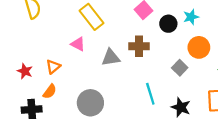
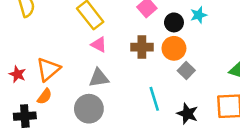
pink triangle: (78, 44) -> (99, 45), moved
orange circle: (199, 47) -> (174, 48), moved
gray triangle: (111, 58) -> (99, 78), moved
orange triangle: (53, 67) -> (48, 69), size x1.5

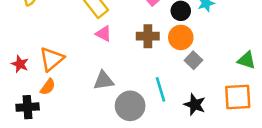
gray triangle: (99, 78) -> (104, 81), moved
gray circle: (89, 109) -> (130, 106), moved

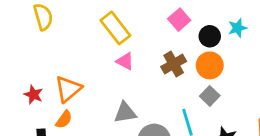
brown cross: (148, 36) -> (174, 64), turned -30
gray square: (193, 60) -> (210, 96), moved

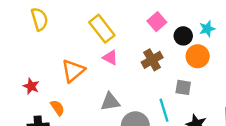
orange circle: (210, 65) -> (198, 56), moved
orange triangle: (68, 89) -> (73, 71), moved
gray square: (210, 96) -> (183, 87), turned -35
orange semicircle: (64, 120) -> (57, 108), turned -70

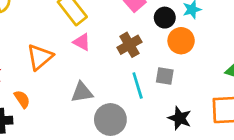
cyan line: (164, 110) -> (138, 86), moved

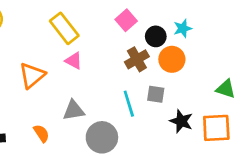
brown cross: (129, 45) -> (137, 59), moved
orange semicircle: (22, 99) -> (41, 133), moved
black star: (180, 118) -> (181, 121), moved

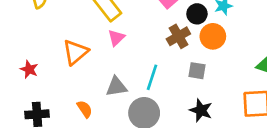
pink triangle: (74, 61) -> (116, 38), turned 48
cyan line: (129, 104) -> (152, 77), moved, turned 35
black star: (181, 121) -> (201, 110), moved

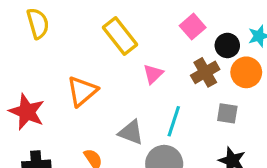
pink triangle: (116, 38) -> (153, 74), moved
red star: (29, 69) -> (27, 112), size x1.6
gray triangle: (116, 87) -> (131, 132), turned 30

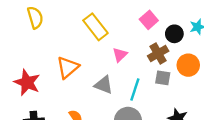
orange circle: (246, 72) -> (188, 65), moved
gray square: (227, 113) -> (163, 78), moved
gray triangle: (131, 132) -> (104, 85), moved

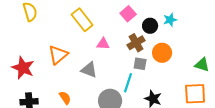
pink triangle: (120, 55) -> (103, 44), turned 48
cyan line: (135, 89) -> (128, 83), moved

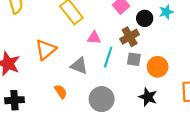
orange circle: (162, 53) -> (158, 67), moved
cyan line: (128, 83) -> (108, 57), moved
orange semicircle: (65, 98) -> (61, 92), moved

